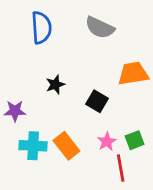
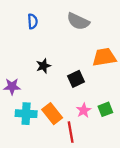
blue semicircle: (41, 28) -> (33, 21), size x0.6
black square: (97, 101) -> (76, 79), turned 35
red line: (121, 168) -> (71, 132), moved

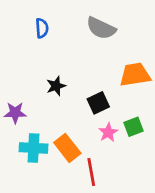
green square: (105, 109) -> (134, 127), moved
pink star: (84, 110) -> (108, 132), moved

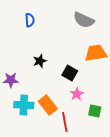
gray semicircle: (101, 28) -> (84, 20), moved
black square: (98, 103) -> (70, 73), turned -35
green square: (134, 127) -> (95, 111), moved, turned 32

